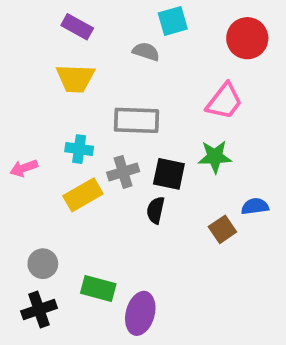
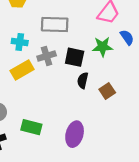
blue semicircle: (255, 206) -> (127, 37), moved, turned 63
black semicircle: (156, 210) -> (83, 80), moved
purple ellipse: (140, 313) -> (75, 134), moved

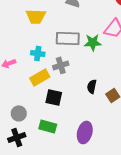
green star: (103, 47) -> (93, 42), moved
black square: (75, 57) -> (54, 97), moved

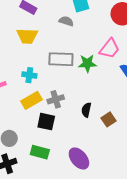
gray cross: (61, 65) -> (56, 99), moved
purple ellipse: (85, 132) -> (79, 158), turned -55

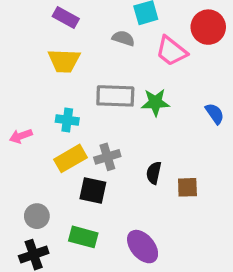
pink trapezoid: (110, 49) -> (171, 51), moved, turned 90
brown square: (109, 119) -> (187, 187), turned 32

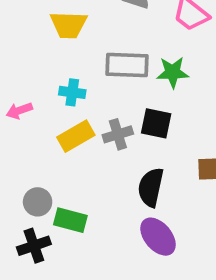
black semicircle: (154, 173) -> (151, 187), moved, size x1.5
black square: (93, 190) -> (156, 123), moved
green rectangle: (83, 237) -> (70, 220), moved

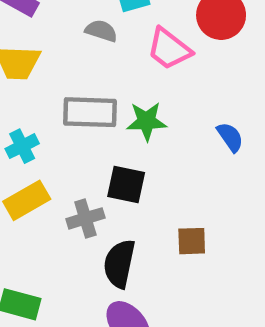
cyan cross: (72, 92) -> (22, 146), turned -35
gray cross: (118, 134) -> (85, 218), moved

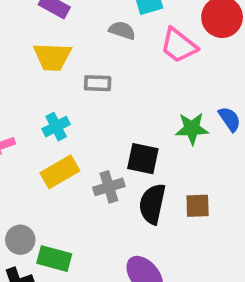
gray rectangle: (90, 112) -> (98, 83), moved, size x0.6
green star: (146, 121) -> (192, 128), moved
black semicircle: (119, 264) -> (152, 204), moved

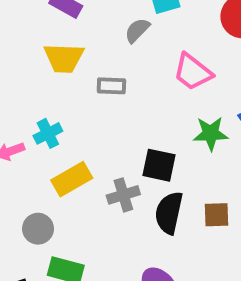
gray semicircle: (122, 30) -> (137, 30), turned -64
pink trapezoid: (179, 45) -> (193, 72), moved
cyan cross: (56, 127) -> (48, 133), moved
gray circle: (20, 240) -> (38, 229), moved

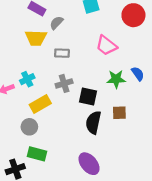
gray semicircle: (137, 30) -> (56, 23), moved
gray cross: (123, 195) -> (64, 83), moved
brown square: (217, 215) -> (119, 113), moved
gray circle: (38, 229) -> (29, 127), moved

